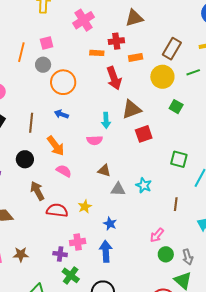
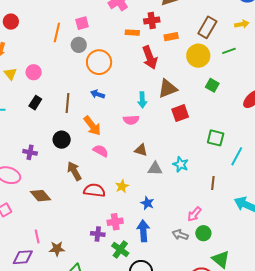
brown star: (21, 254) -> (57, 249), moved
gray arrow: (188, 257) -> (180, 235), moved, turned 126
green cross: (71, 275) -> (120, 249), moved

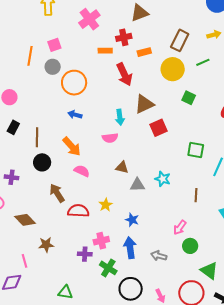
brown line: (67, 103) -> (37, 137), moved
gray arrow: (180, 235) -> (159, 256), moved
brown star: (57, 249) -> (46, 245), moved

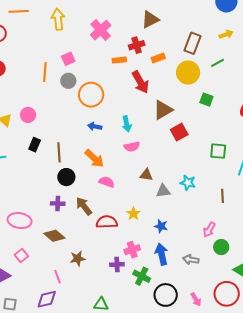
cyan arrow: (120, 117) -> (127, 124), moved
purple cross: (12, 177) -> (58, 204), moved

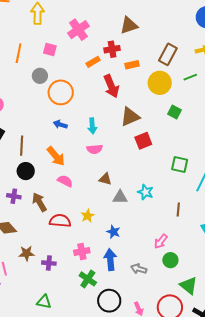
pink square: (68, 59) -> (50, 50), moved, turned 32
orange rectangle: (119, 60) -> (93, 62), turned -32
orange line: (45, 72) -> (19, 53), moved
purple cross: (117, 264) -> (49, 263), moved

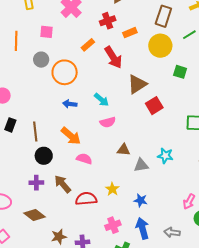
orange rectangle: (93, 62) -> (88, 45), moved
cyan arrow: (92, 126) -> (101, 100), turned -35

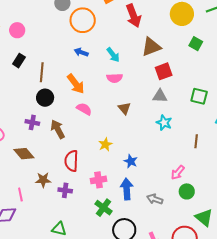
brown triangle: (124, 150) -> (124, 108), turned 32
gray triangle: (141, 165) -> (160, 96), moved
red semicircle: (86, 199) -> (71, 161), moved, turned -95

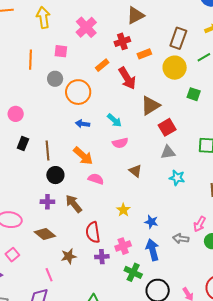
purple cross: (65, 190) -> (102, 257), moved
gray arrow: (155, 199) -> (181, 239), moved

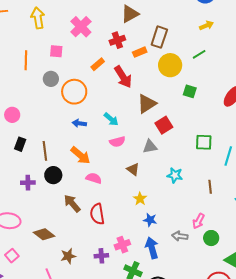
brown rectangle: (178, 38) -> (159, 37), moved
gray triangle: (168, 152) -> (150, 147), moved
purple cross: (47, 202) -> (28, 183), moved
yellow star: (123, 210) -> (140, 199), moved
red semicircle: (93, 232) -> (97, 214), moved

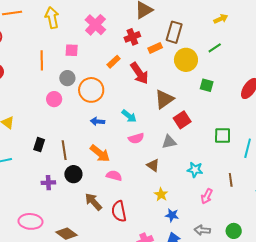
pink circle: (12, 115) -> (54, 99), moved
pink arrow: (198, 221) -> (207, 196), moved

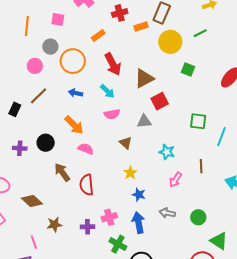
red arrow: (139, 73) -> (113, 64), moved
brown line: (64, 150) -> (39, 96), moved, turned 48

